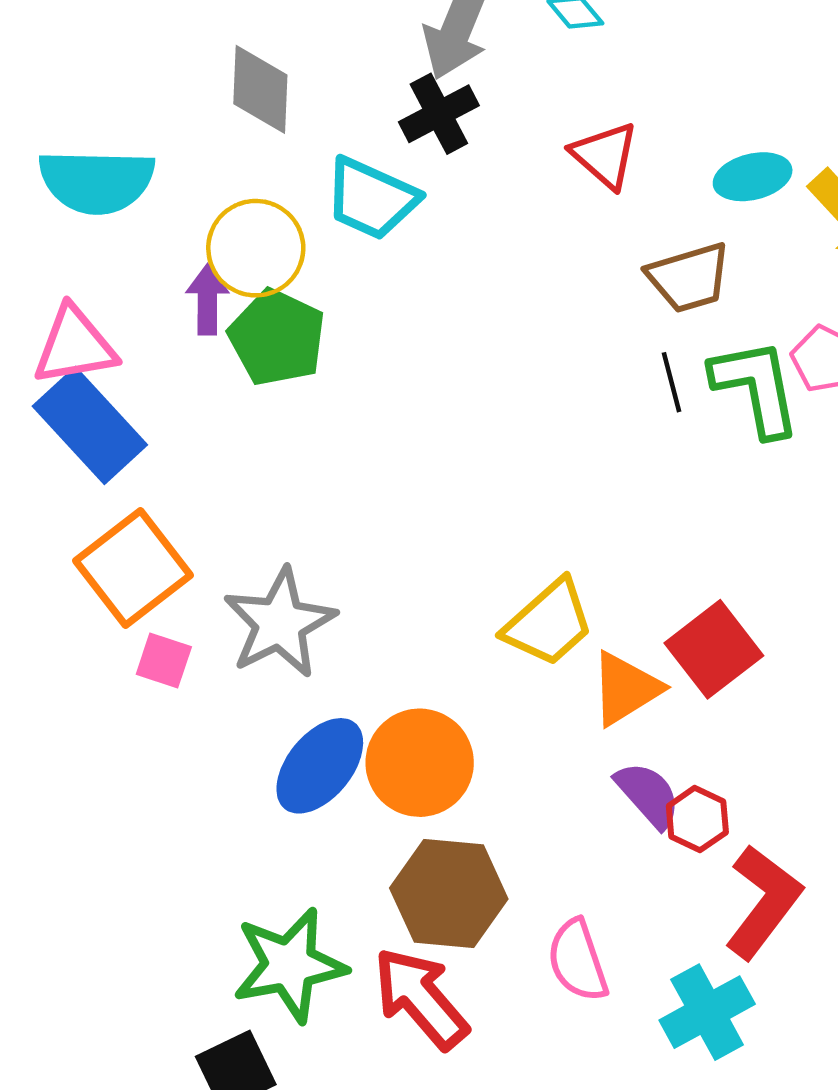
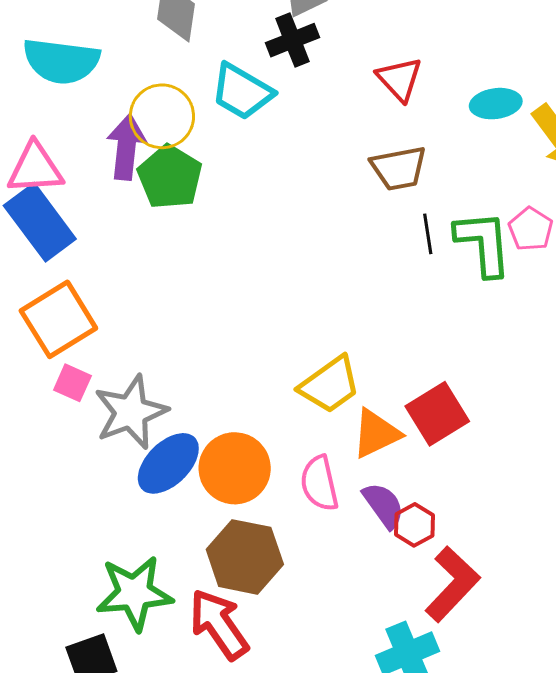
brown trapezoid: (689, 278) -> (399, 168), moved
purple arrow: (207, 300) -> (126, 147), size x1.4
gray star: (280, 623) -> (131, 412), moved
pink semicircle: (578, 960) -> (319, 483), moved

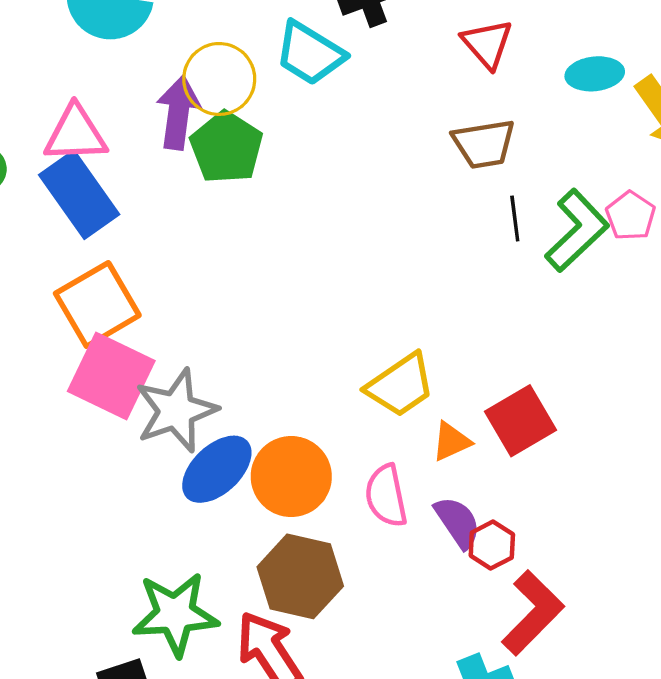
green L-shape: (483, 243) -> (577, 231), turned 50
pink square: (72, 383) -> (111, 376), size x2.0
orange triangle: (376, 434) -> (451, 441), size x0.7

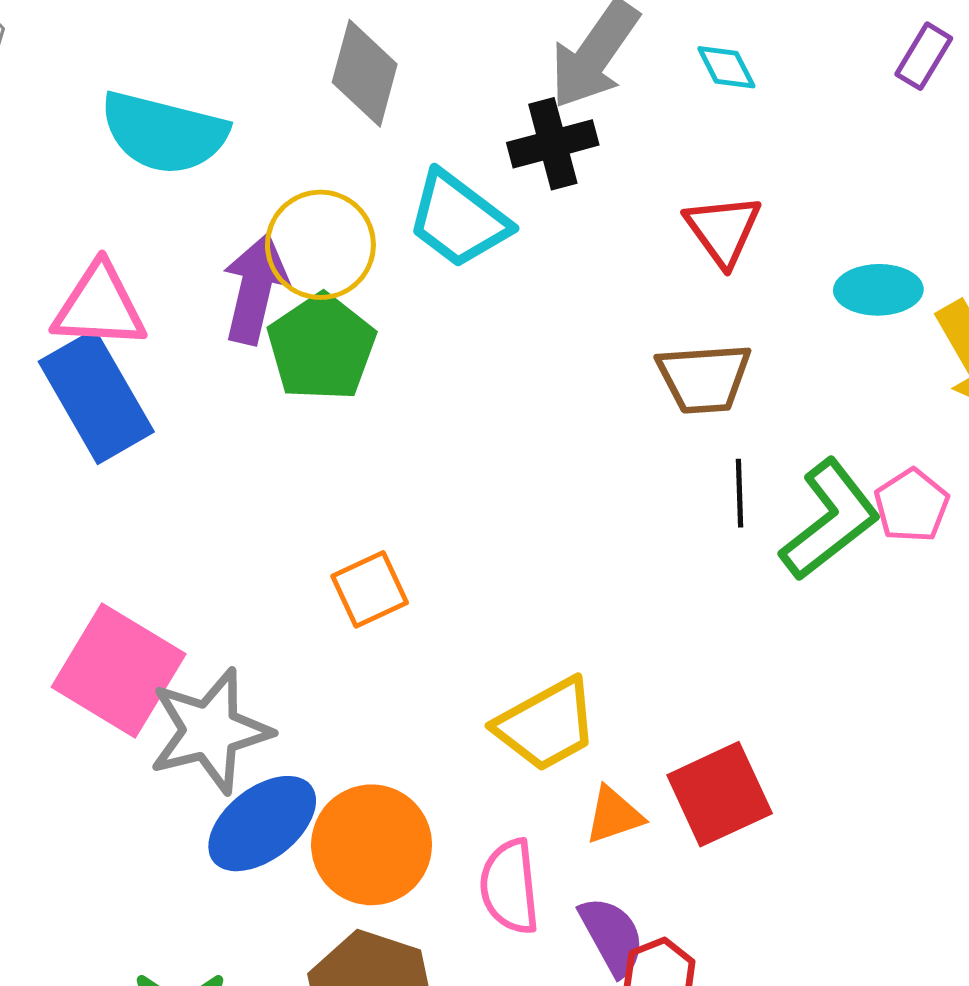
orange square: (97, 304) -> (370, 589), moved, size x0.6

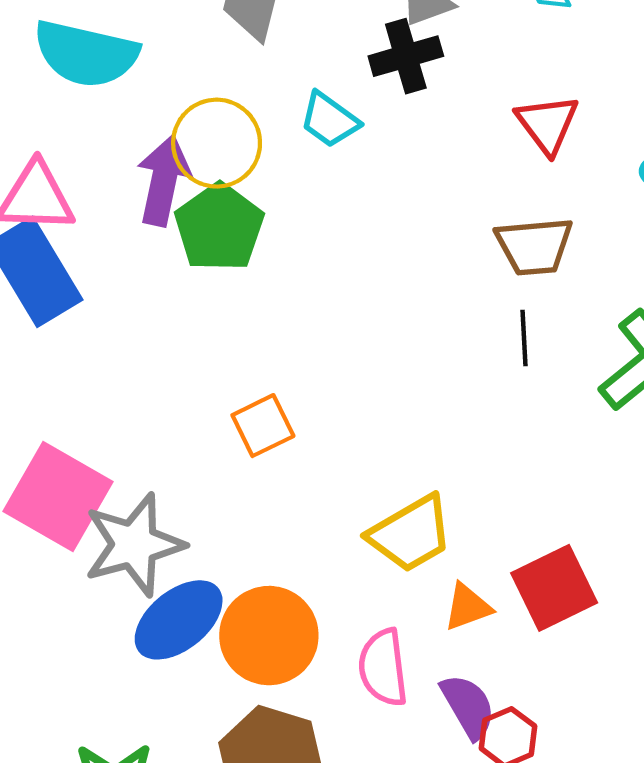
cyan trapezoid: (458, 219) -> (329, 120), size x0.7
black line: (739, 493) -> (524, 338), moved

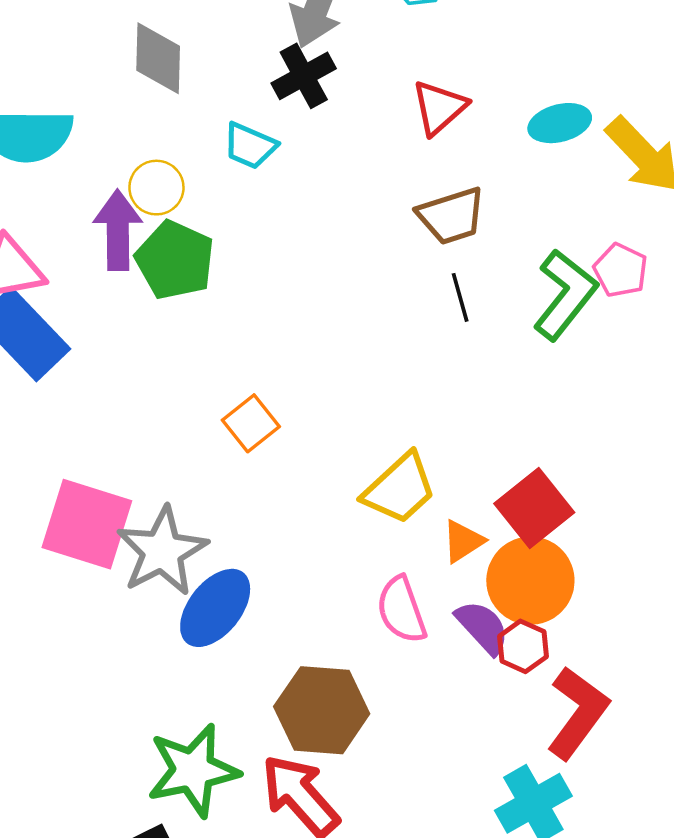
red triangle: (547, 124) -> (439, 107), turned 38
yellow circle: (217, 143) -> (156, 188), size x0.7
orange circle: (269, 636) -> (530, 581), moved

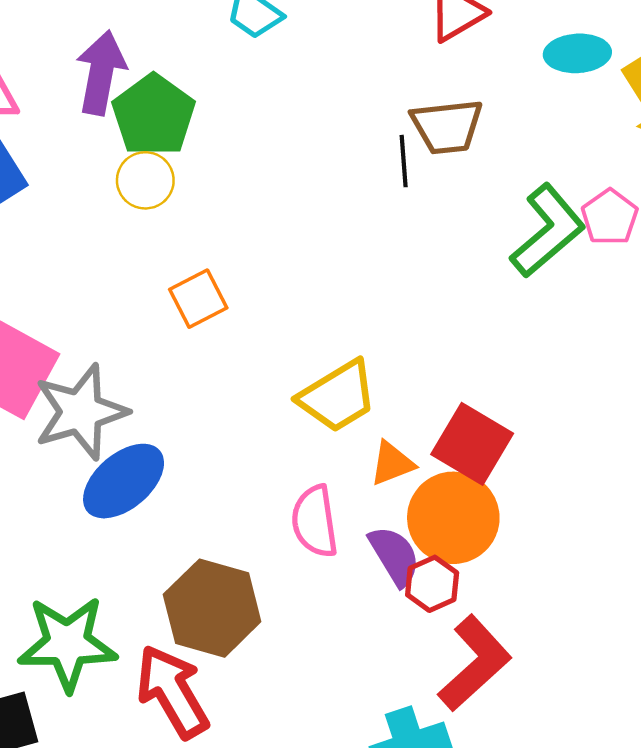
yellow circle: (156, 188) -> (145, 180), moved
black line: (460, 297) -> (404, 161), moved
red square: (534, 508) -> (472, 444), turned -32

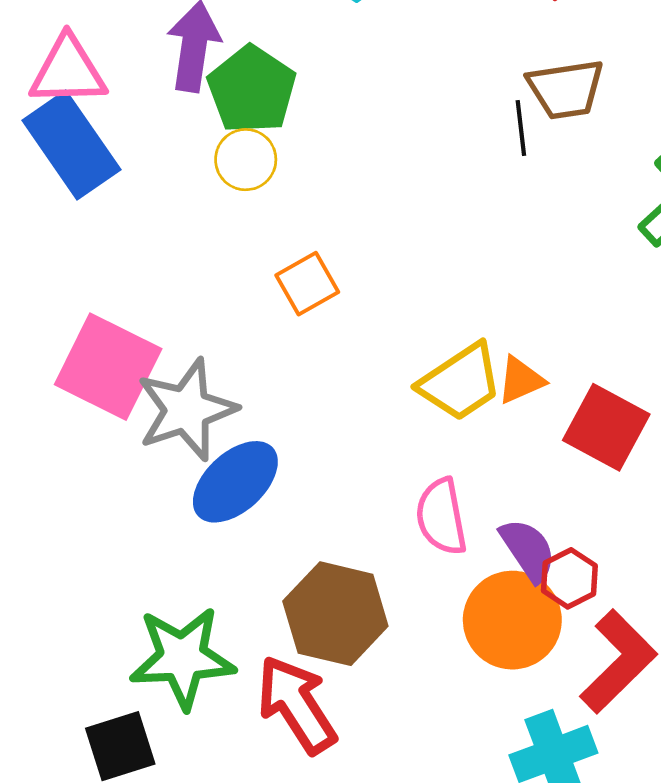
orange triangle: (392, 463) -> (521, 380), moved
orange circle: (453, 518) -> (512, 620), moved

